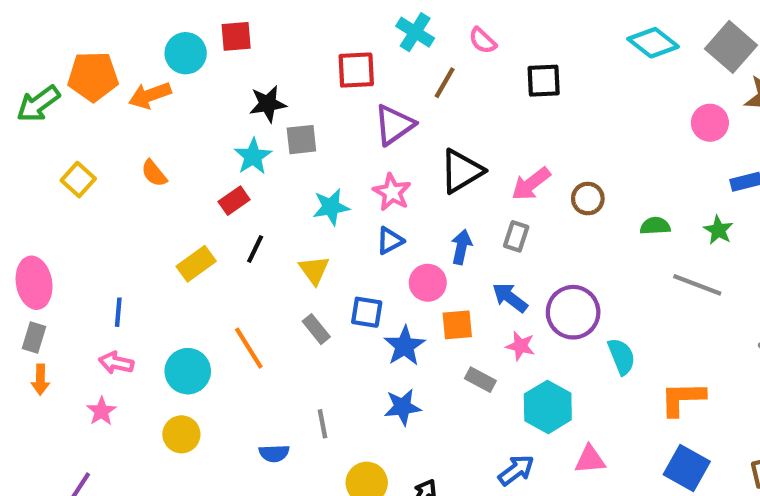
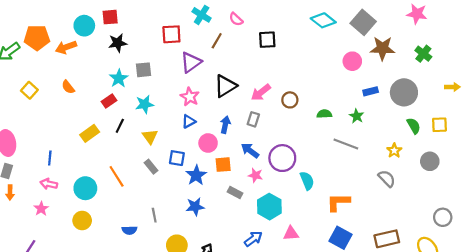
black star: (268, 104) -> (118, 43), moved
cyan star: (331, 207) -> (145, 104), moved

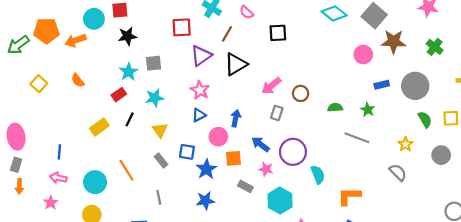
black triangle: (225, 86) -> (236, 64), moved
gray rectangle: (253, 119) -> (277, 113), moved
gray line: (154, 215) -> (159, 197), moved

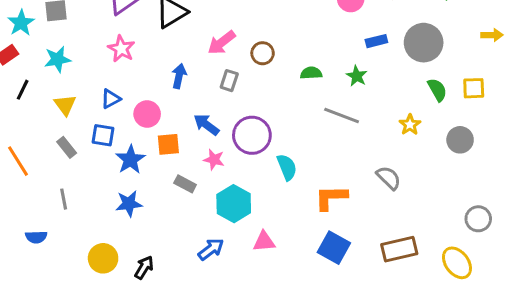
blue triangle: (199, 115) -> (111, 99), moved
blue arrow: (236, 118) -> (179, 76), moved
gray semicircle: (398, 172) -> (389, 178), moved

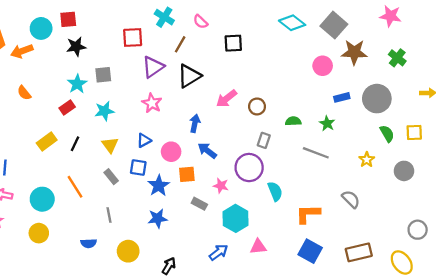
gray rectangle: (229, 81) -> (264, 140), moved
black line: (23, 90) -> (75, 144), moved
blue arrow: (206, 125) -> (207, 151), moved
yellow circle: (103, 258) -> (128, 251), moved

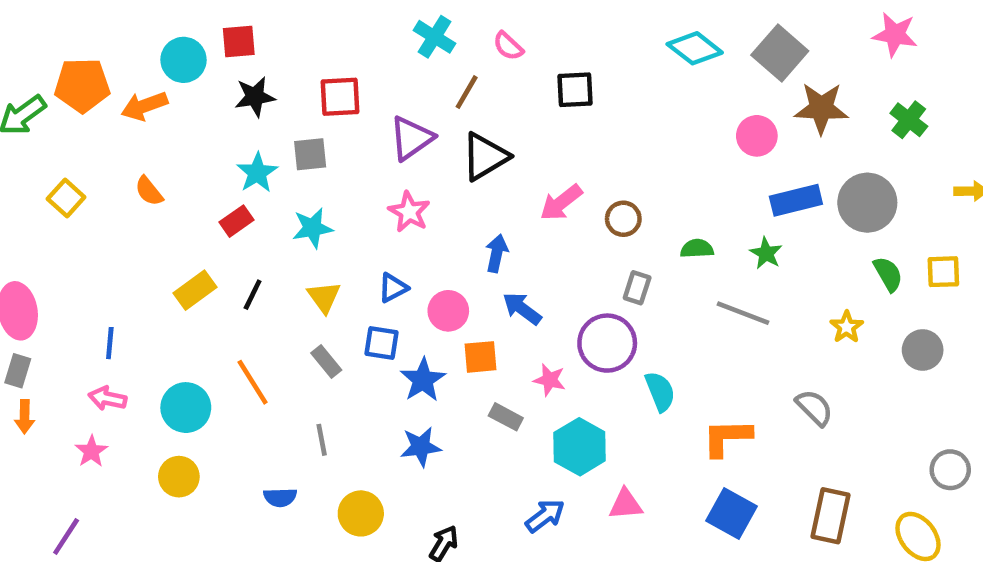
red square: (133, 38) -> (340, 97), moved
blue rectangle: (342, 97) -> (796, 200), size x1.5
brown rectangle: (359, 252) -> (830, 516), turned -65

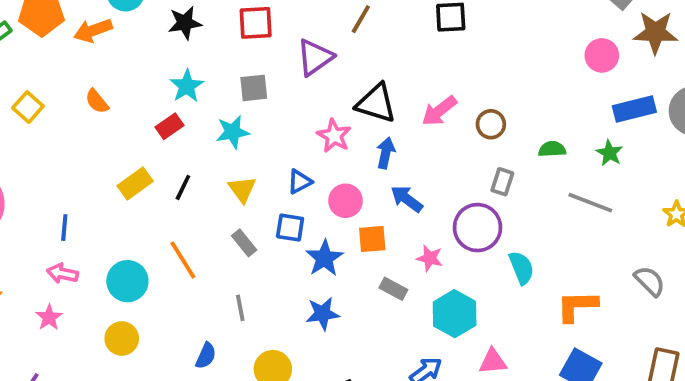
gray square: (310, 154) -> (254, 88), moved
black triangle: (485, 157) -> (376, 103), moved, turned 48
pink star: (409, 212) -> (334, 136), moved
blue semicircle: (280, 497) -> (206, 356), turned -64

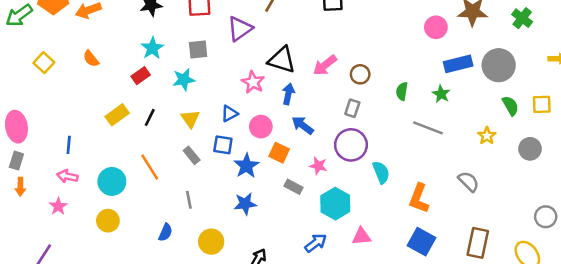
green semicircle: (552, 149) -> (402, 91), turned -78
gray rectangle: (502, 182) -> (352, 108), moved
orange square: (372, 239) -> (279, 153), turned 30
orange L-shape: (577, 306) -> (419, 198), turned -68

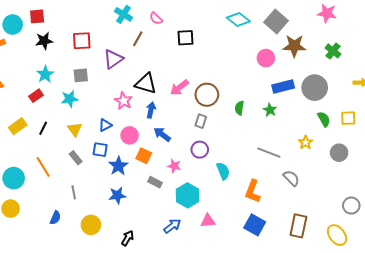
brown circle: (360, 74) -> (207, 95), size x1.5
gray line: (428, 128) -> (269, 153), moved
purple circle: (351, 145) -> (200, 150), size x0.7

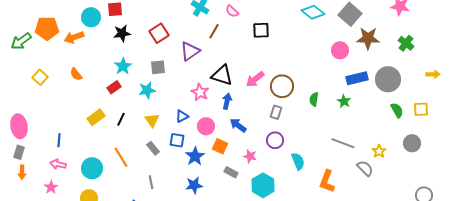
red square: (82, 41) -> (159, 33), turned -30
yellow star: (306, 142) -> (379, 151), moved

